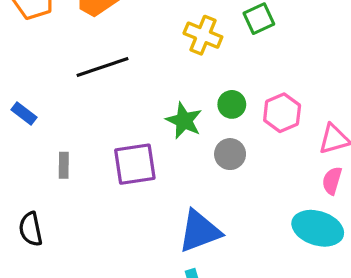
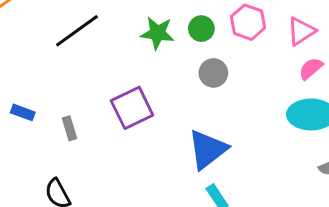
blue rectangle: (24, 114) -> (23, 112), moved
green star: (184, 121) -> (157, 33), moved
pink semicircle: (332, 181) -> (311, 69), turned 50

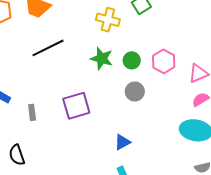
blue triangle: (208, 149) -> (122, 142), size x0.6

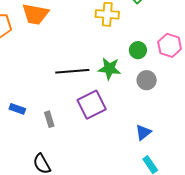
black line: (48, 48) -> (72, 71), moved, turned 32
green star: (102, 59) -> (109, 69), moved

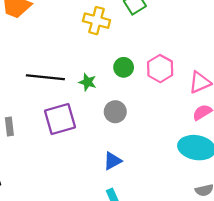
green star: (109, 69) -> (88, 82), size x0.7
gray circle: (147, 80) -> (115, 112), moved

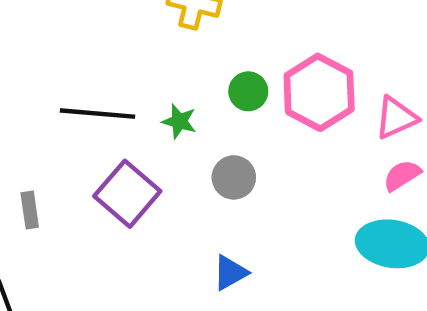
pink hexagon: (160, 69) -> (319, 92), size x1.4
purple square: (60, 119) -> (127, 194), turned -32

